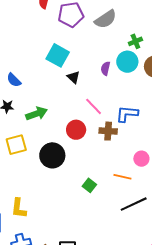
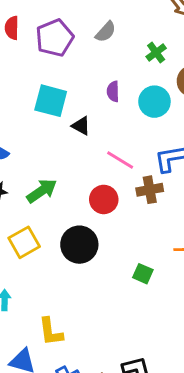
gray semicircle: (106, 19) -> (106, 32), size x0.7
cyan circle: (127, 62) -> (154, 102), moved
purple semicircle: (106, 68) -> (113, 91), moved

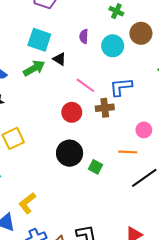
green cross: (156, 52) -> (116, 11), turned -32
green arrow: (42, 191) -> (34, 68), moved
black circle: (79, 245) -> (70, 153), moved
yellow L-shape: (51, 332) -> (27, 203), turned 55

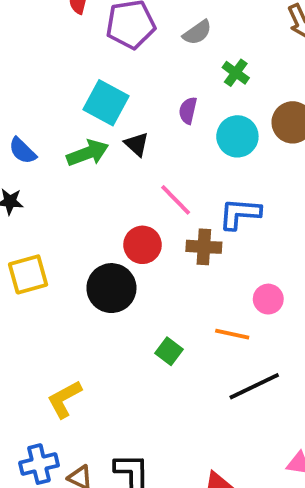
green cross: (116, 11) -> (236, 73), moved
black circle: (70, 153) -> (111, 288), moved
yellow L-shape: (27, 203) -> (64, 399), moved

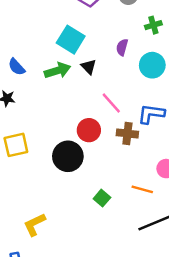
green cross: (236, 73) -> (153, 25), turned 35

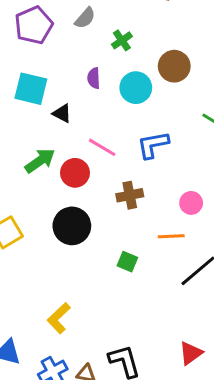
green arrow: (58, 71) -> (40, 161), moved
red circle: (89, 130) -> (75, 173), moved
brown cross: (127, 133) -> (130, 195), moved

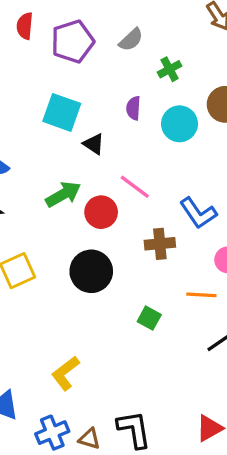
blue L-shape: (153, 145) -> (198, 213), moved, turned -120

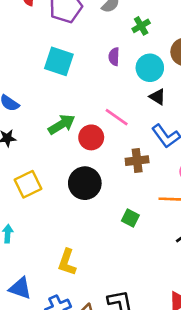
black triangle: (94, 144) -> (157, 97), moved
yellow L-shape: (65, 373) -> (67, 262), turned -32

